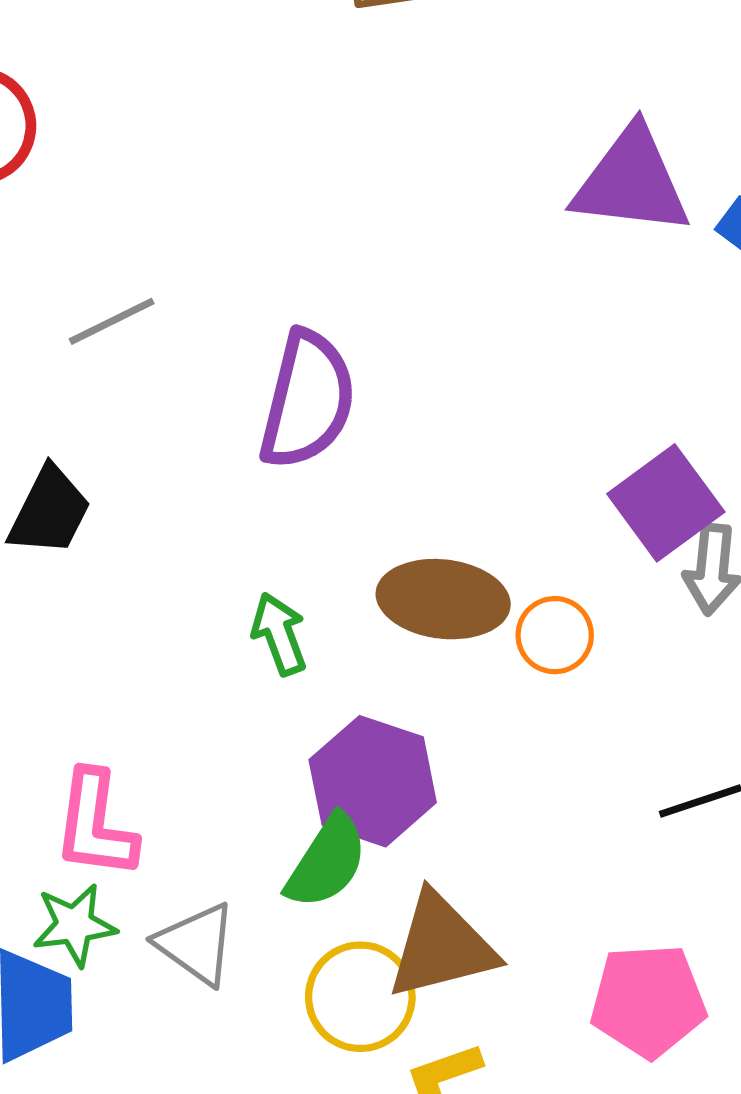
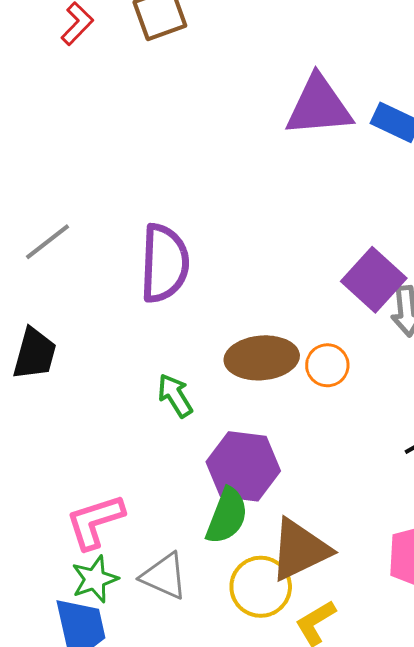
pink L-shape: (95, 825) -> (95, 521), turned 76

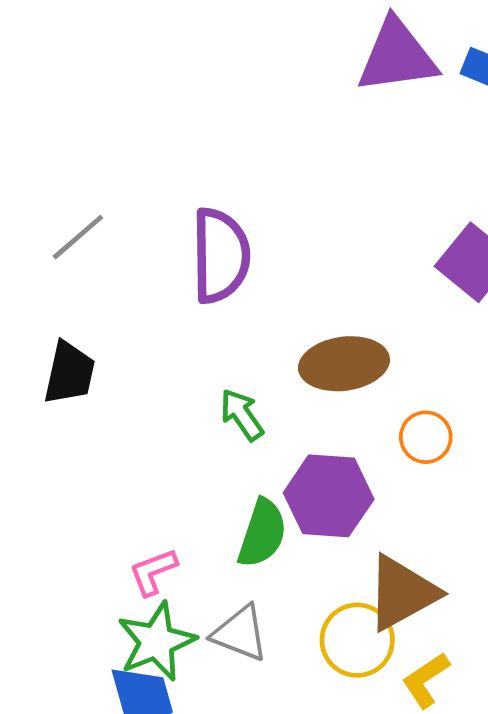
orange circle: (327, 365) -> (426, 437), moved
green semicircle: (227, 516) -> (262, 533), moved
pink L-shape: (95, 521) -> (153, 572), size x0.7
green star: (95, 579) -> (156, 642), size x1.4

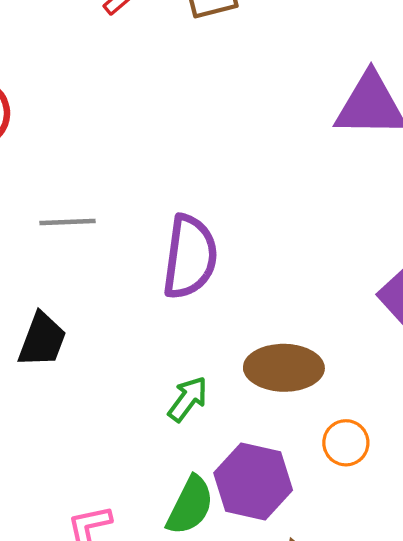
gray line: (78, 237) -> (67, 222), turned 30
green arrow: (242, 415) -> (188, 399), turned 63

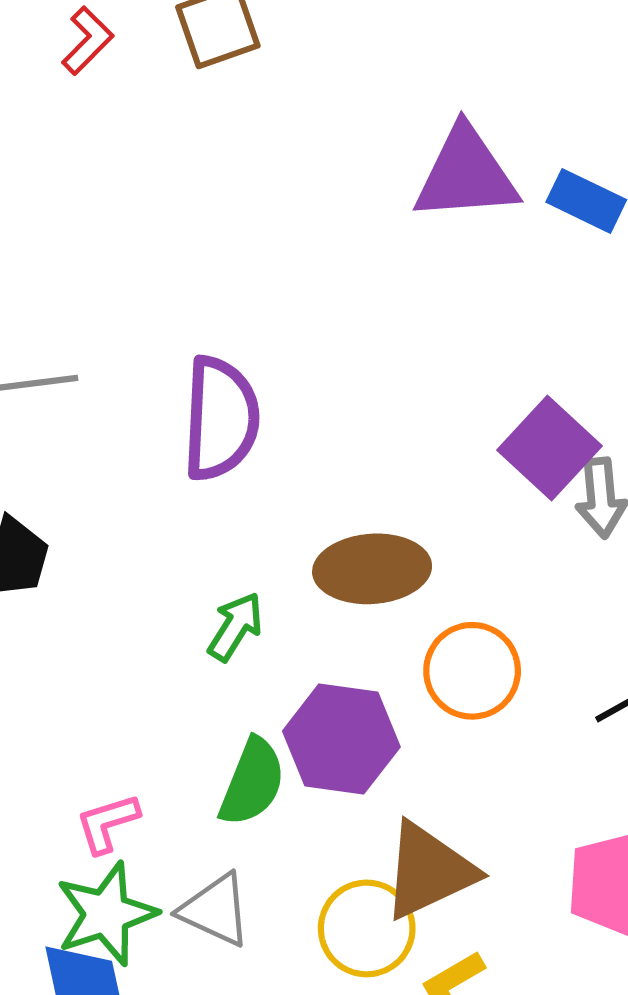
orange circle: (346, 443) -> (472, 671), size x1.4

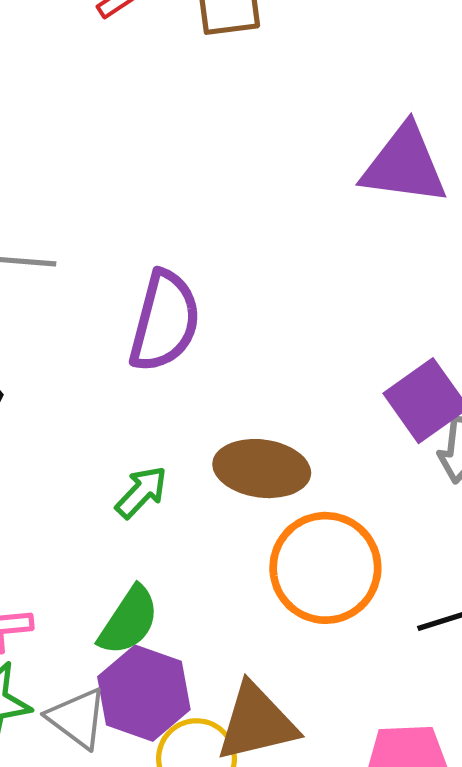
orange circle: (472, 671) -> (325, 568), size x1.4
purple hexagon: (341, 739) -> (144, 693), moved

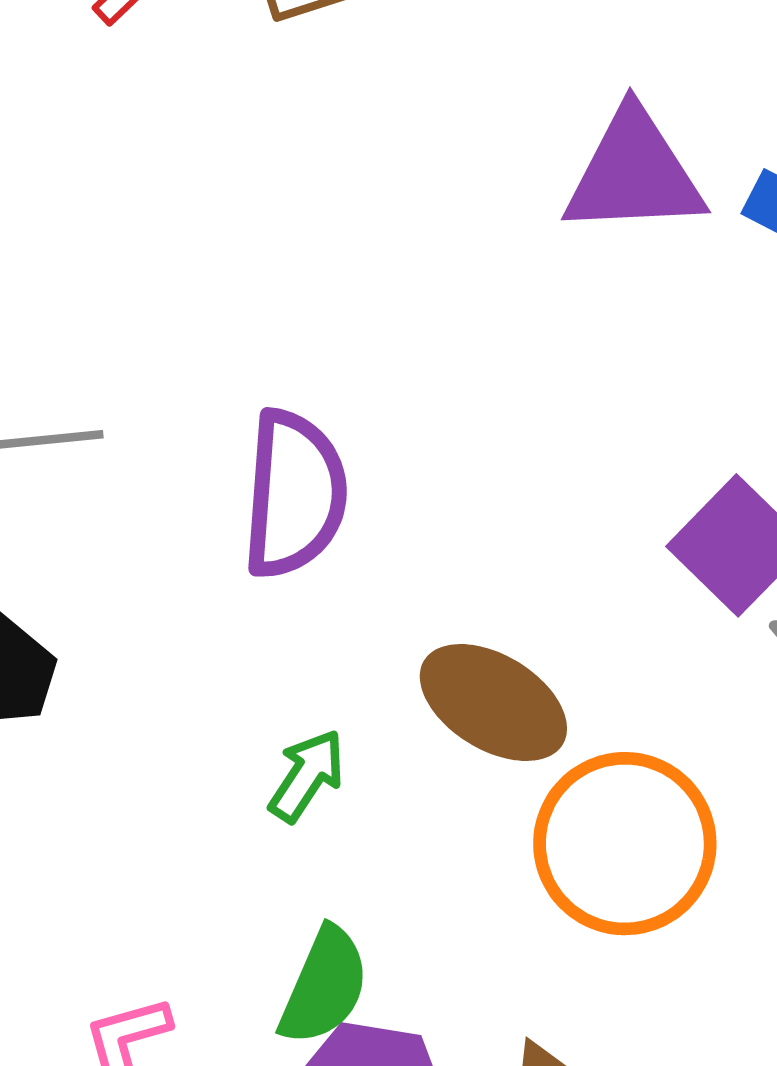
brown ellipse: (262, 469) -> (493, 702), turned 34

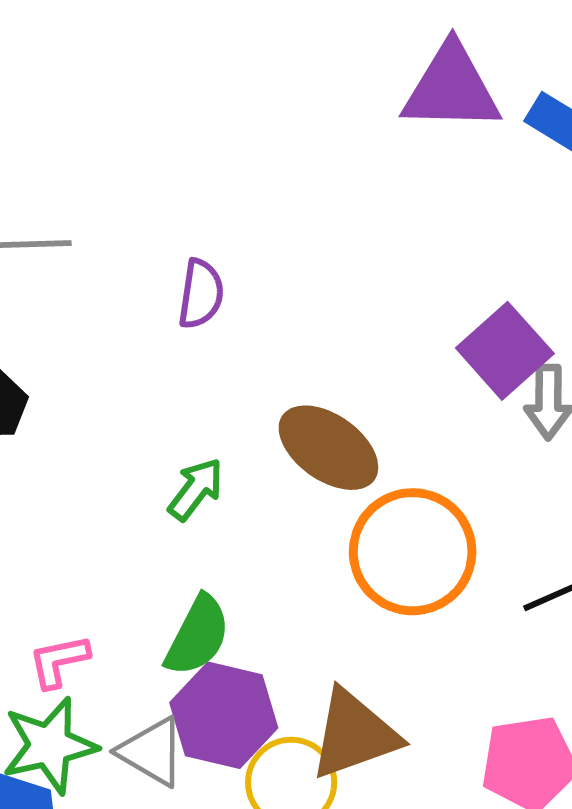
purple semicircle: (294, 494) -> (201, 294), size x0.6

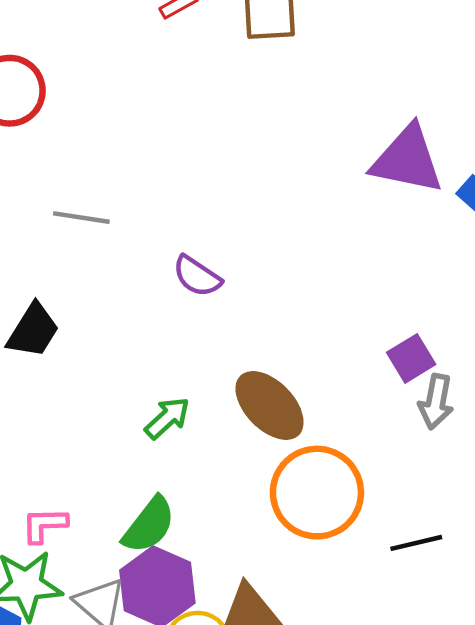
purple semicircle: (201, 294) -> (197, 276), turned 105
purple square: (505, 351) -> (411, 358), size x0.7

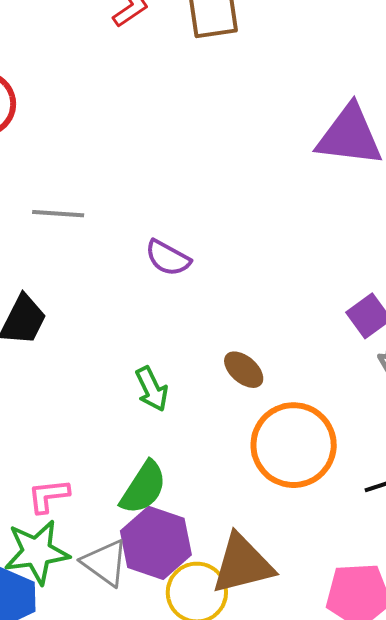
brown ellipse: (270, 405) -> (244, 370), size x0.6
green arrow: (167, 418) -> (152, 389), turned 111

